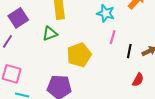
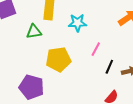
cyan star: (106, 13) -> (77, 23), moved, turned -30

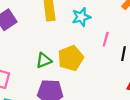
green triangle: (34, 32) -> (44, 60), moved

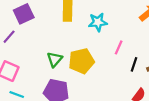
green triangle: (44, 60) -> (55, 59), turned -35

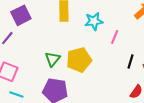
pink line: (119, 47) -> (115, 37), moved

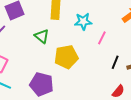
green triangle: (53, 59) -> (42, 36), moved, turned -35

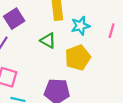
cyan star: (83, 21) -> (80, 26), moved

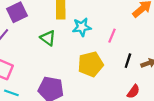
yellow pentagon: (78, 58) -> (91, 64), moved

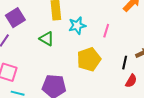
black line: (128, 61) -> (125, 63), moved

